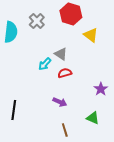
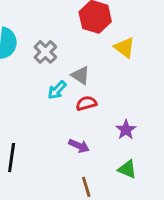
gray cross: (37, 21) -> (45, 52), moved
purple star: (101, 89) -> (126, 130), moved

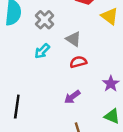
cyan arrow: (57, 90) -> (42, 51), moved
purple arrow: (79, 146) -> (72, 97), turned 119

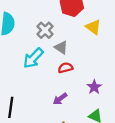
gray cross: (45, 20) -> (45, 30), moved
cyan arrow: (42, 51) -> (33, 58), size x1.5

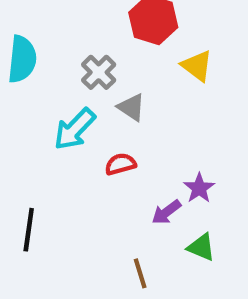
red semicircle: (65, 68) -> (120, 164), moved
purple arrow: (60, 99) -> (166, 212), moved

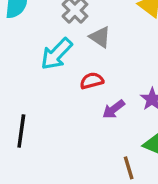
purple arrow: (166, 212) -> (114, 109), moved
brown line: (140, 273) -> (129, 168), moved

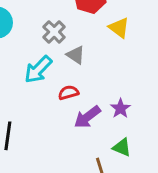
purple arrow: (114, 109) -> (87, 117), size x1.4

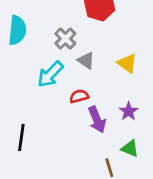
yellow triangle: (119, 28) -> (127, 63), moved
purple arrow: (87, 117) -> (97, 120), turned -76

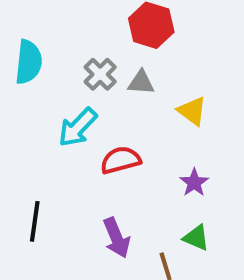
gray triangle: (86, 61) -> (141, 82), moved, turned -30
red semicircle: (79, 96) -> (121, 160), size x1.4
purple arrow: (97, 120) -> (116, 238), moved

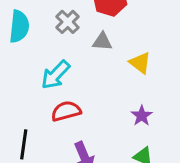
gray cross: (100, 74) -> (68, 22), moved
red semicircle: (121, 160) -> (66, 111), moved

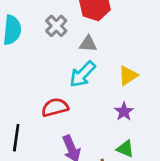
yellow triangle: (140, 63) -> (128, 76), moved, turned 50
cyan arrow: (55, 75) -> (82, 74), moved

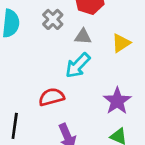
yellow triangle: (128, 76) -> (121, 43), moved
purple star: (124, 111) -> (117, 101), size x1.5

